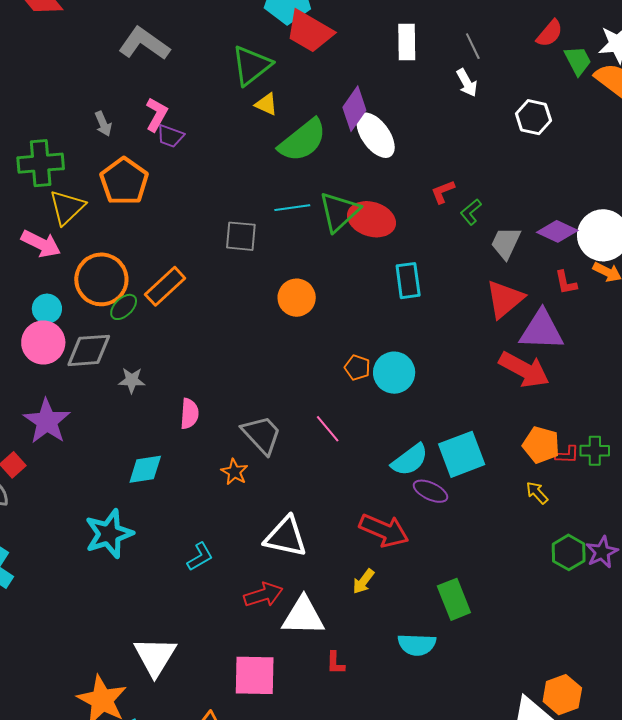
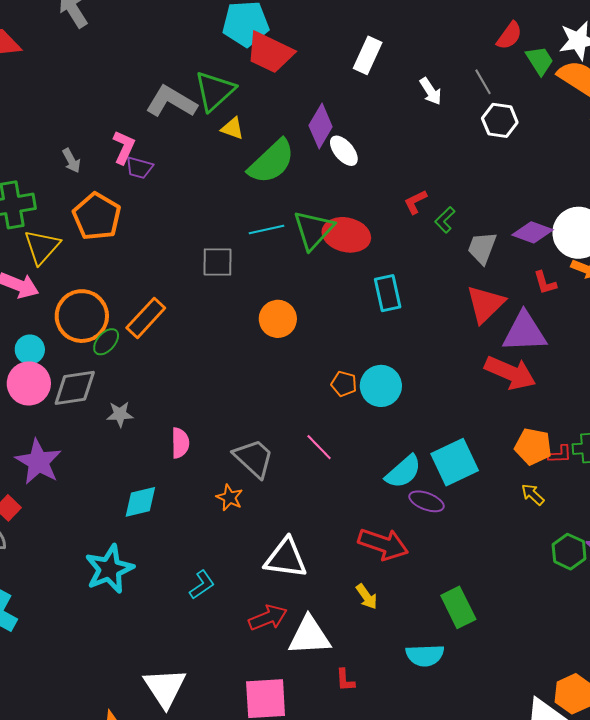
white rectangle: (407, 42) -> (368, 55), turned 30
gray L-shape: (144, 44) -> (171, 102), moved
gray line: (473, 46) -> (483, 82), moved
white ellipse: (376, 135) -> (344, 151), size x0.7
yellow arrow: (363, 581) -> (367, 597), turned -68

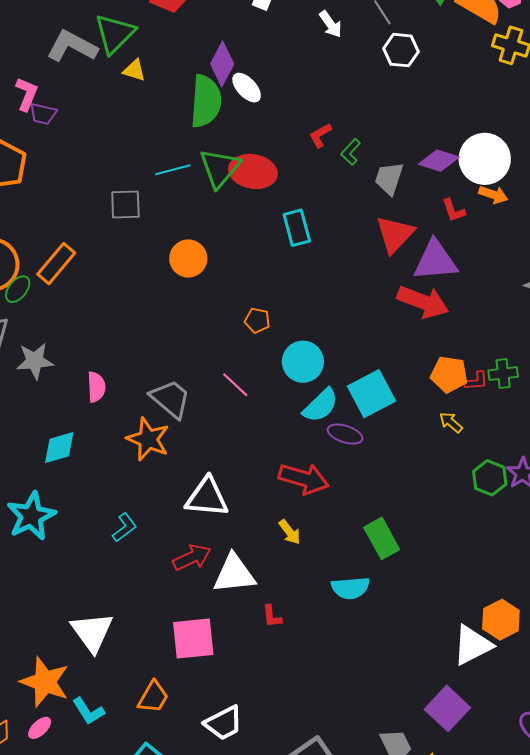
green semicircle: (271, 162) -> (206, 101), moved, turned -40
cyan circle: (381, 386) -> (303, 362), moved
gray star: (120, 414) -> (35, 361), size x1.4
orange star: (230, 497) -> (148, 439), size x1.6

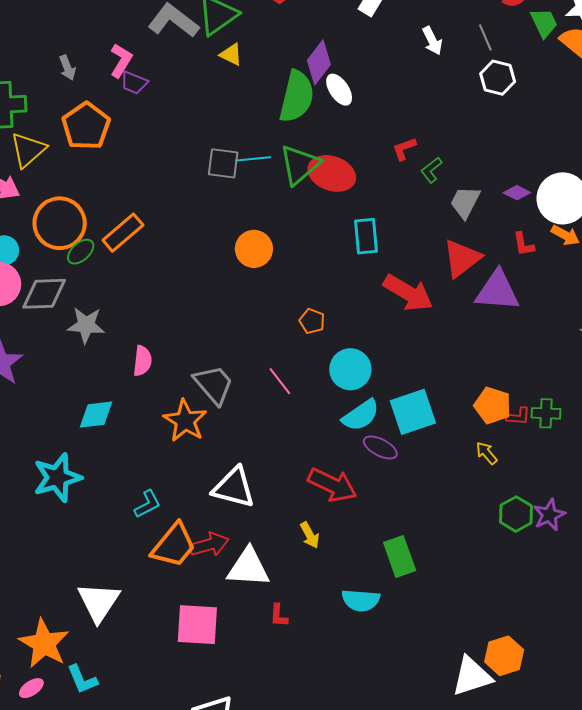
purple diamond: (439, 161) -> (517, 193), size x0.7
gray square: (125, 204) -> (223, 163), moved
red arrow: (423, 302) -> (408, 293), moved
orange trapezoid: (153, 697) -> (174, 545), moved, size x1.4

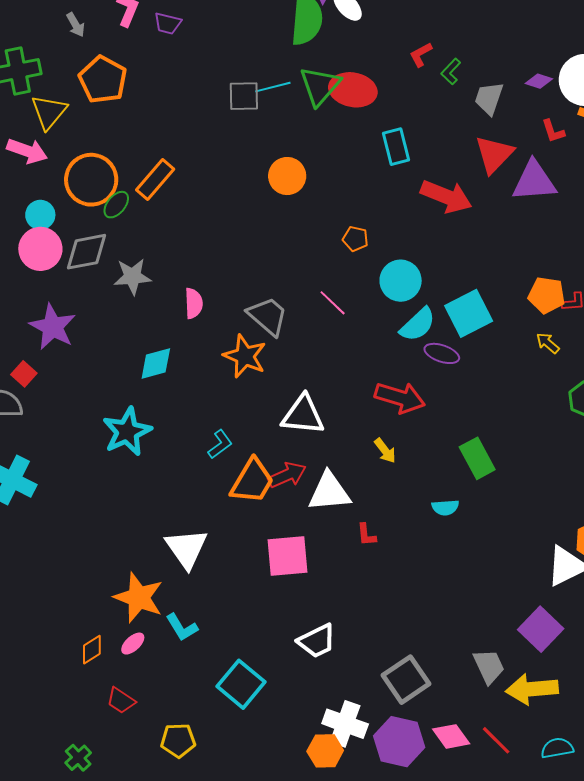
purple trapezoid: (134, 83) -> (168, 23), moved
cyan semicircle: (361, 600) -> (445, 507), size x0.7

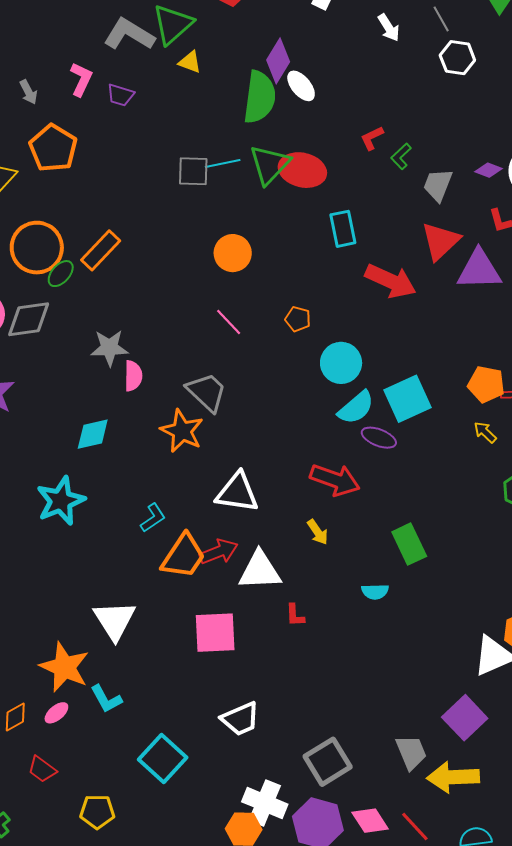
gray star: (133, 277) -> (109, 348), moved
pink line: (333, 303) -> (229, 322), moved

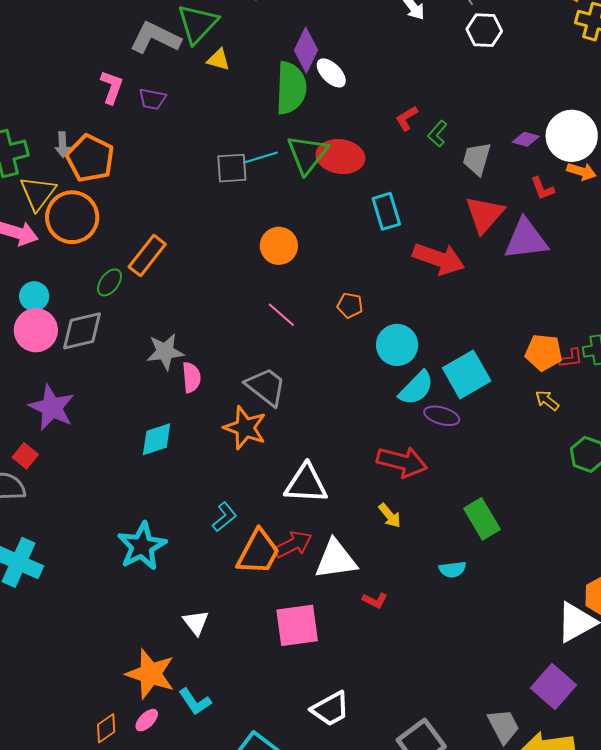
gray arrow: (29, 92) -> (62, 145), moved, turned 30
orange circle: (37, 248) -> (72, 217), moved
cyan star: (61, 501) -> (142, 546), moved
red L-shape: (295, 615) -> (375, 600), turned -55
white triangle: (115, 620) -> (196, 622), size x0.6

